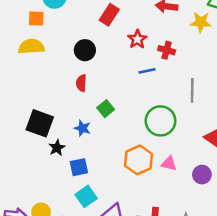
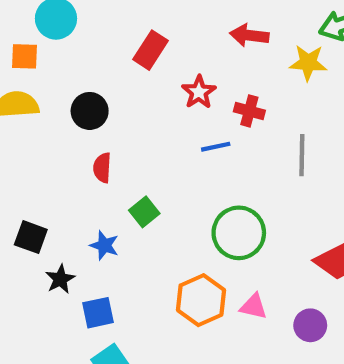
black circle: (85, 50) -> (90, 111), moved
gray line: (192, 90) -> (302, 155), moved
black square: (40, 123) -> (31, 237), size x0.7

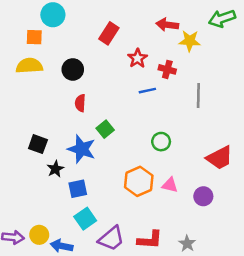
yellow star: (308, 63) -> (190, 41), moved
green circle: (239, 233) -> (161, 142), size x0.6
blue star: (104, 245) -> (81, 149), size x1.6

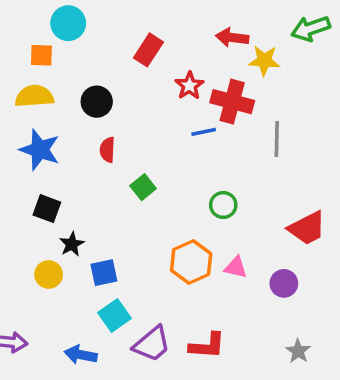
red cross: (167, 69) -> (232, 102), size x1.6
blue star: (81, 149) -> (40, 150), moved
yellow circle: (39, 235) -> (49, 274), moved
gray star: (187, 244) -> (298, 351), moved

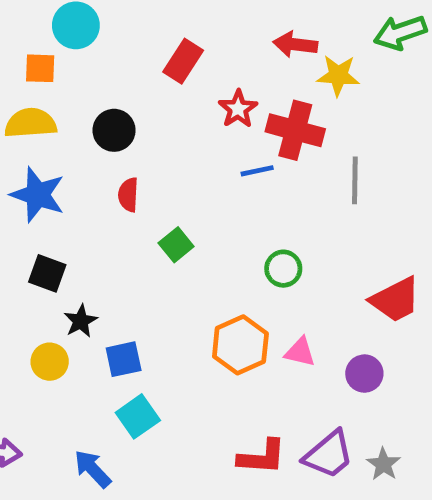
purple trapezoid: (152, 344) -> (329, 455), moved
blue arrow: (81, 355) -> (93, 469), turned 36

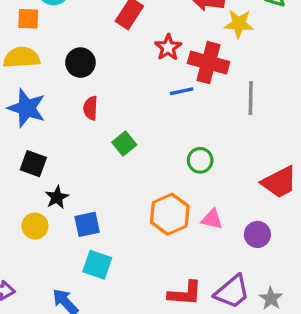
cyan square: (138, 416) -> (97, 265), turned -36

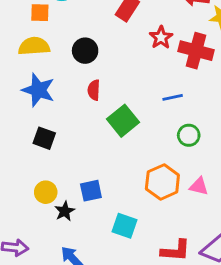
blue line: (182, 91) -> (173, 97), moved
green square: (124, 143) -> (123, 121), size x1.5
black star: (57, 197) -> (65, 211), moved
cyan square: (97, 265) -> (124, 226), moved

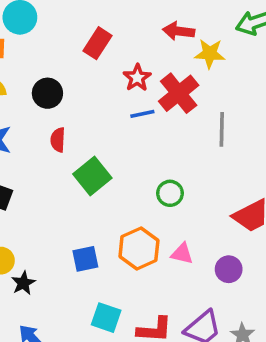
red cross: (196, 51) -> (179, 93), turned 36
blue line: (173, 97) -> (142, 114), moved
blue square: (91, 191) -> (85, 259), moved
cyan square: (124, 226) -> (106, 318), moved

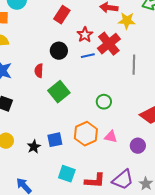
black circle: (47, 93) -> (59, 51), moved
black star: (23, 283) -> (34, 147), moved

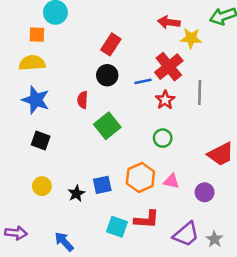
red rectangle: (62, 15) -> (111, 44), moved
red star: (85, 35) -> (165, 100), moved
red L-shape: (95, 181) -> (147, 219), moved

